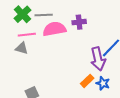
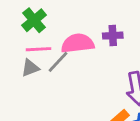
gray line: (44, 15) -> (58, 62), moved, turned -48
gray triangle: (22, 48) -> (30, 68), turned -40

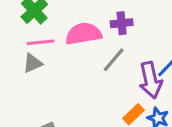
gray line: (58, 62) -> (114, 60), moved

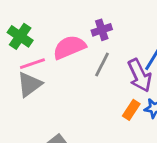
gray triangle: (33, 63) -> (29, 84), size x1.4

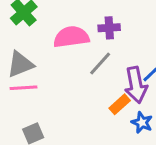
pink line: (32, 64) -> (24, 88), moved
orange rectangle: (131, 110) -> (120, 104), moved

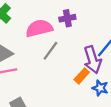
gray line: (100, 64) -> (50, 51), moved

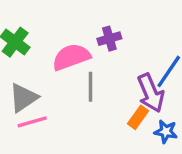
gray line: (50, 51) -> (90, 87), turned -30

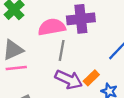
purple cross: (109, 39) -> (81, 19), size x1.6
purple arrow: (151, 93) -> (69, 80), moved, turned -52

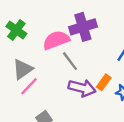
gray line: (62, 50) -> (70, 61), turned -36
pink line: (16, 68) -> (29, 86), turned -30

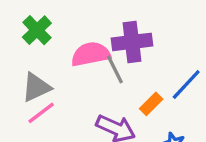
gray line: (70, 61) -> (115, 69), moved
orange rectangle: (104, 82) -> (151, 104), moved

